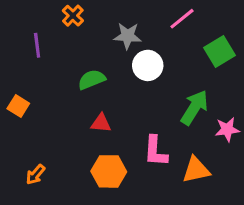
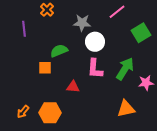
orange square: (18, 106) -> (45, 68), moved, turned -32
red triangle: (101, 123) -> (73, 87), moved
pink L-shape: (156, 151) -> (95, 69), moved
orange hexagon: (109, 171) -> (50, 113), moved

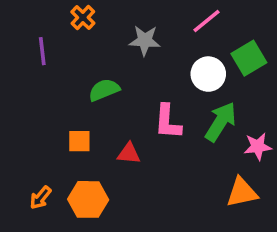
white circle: (95, 42) -> (208, 74), moved
orange square: (45, 68) -> (79, 141), moved
orange triangle: (126, 109) -> (242, 192), moved

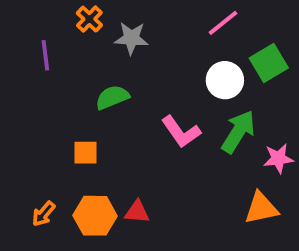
gray star: (145, 40) -> (131, 38), moved
pink L-shape: (168, 122) -> (181, 132), turned -39
red triangle: (129, 154) -> (137, 212), moved

